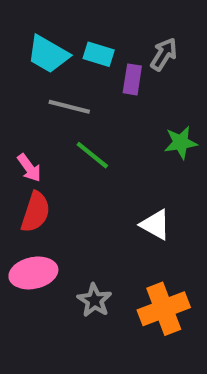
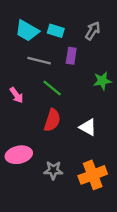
purple rectangle: (132, 79) -> (71, 56), moved
red semicircle: (36, 212) -> (52, 120), moved
gray star: (94, 300) -> (53, 170), turned -30

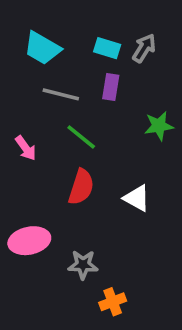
cyan rectangle: (56, 31) -> (107, 48), moved
orange cross: (93, 175) -> (113, 302), moved, size x0.6

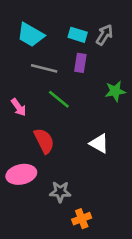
red semicircle: (81, 187) -> (44, 141), moved, turned -45

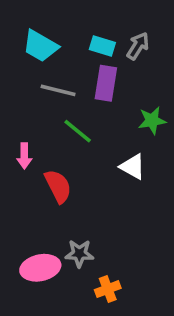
purple rectangle: (80, 63) -> (106, 83), size x1.4
pink arrow: (19, 107) -> (24, 156), moved, turned 36
white triangle: (99, 143) -> (133, 167), moved
pink ellipse: (21, 174) -> (40, 268), moved

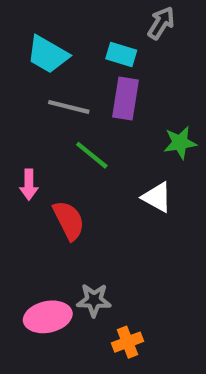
gray arrow: (138, 46) -> (161, 23), moved

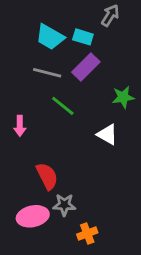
cyan trapezoid: (48, 54) -> (50, 37), moved
purple rectangle: (125, 99) -> (86, 67), turned 36
red semicircle: (69, 220) -> (47, 176), moved

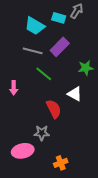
cyan rectangle: (83, 37) -> (59, 18), moved
red semicircle: (47, 176) -> (54, 109), moved
gray star: (64, 205) -> (42, 133), moved

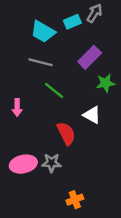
cyan rectangle: (59, 18) -> (72, 22), turned -40
purple rectangle: (60, 47) -> (90, 57), moved
pink ellipse: (23, 151) -> (23, 164), moved

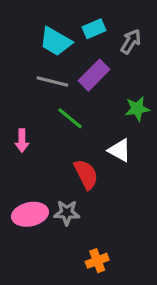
gray arrow: (94, 13) -> (131, 42), moved
purple rectangle: (90, 57) -> (94, 75), moved

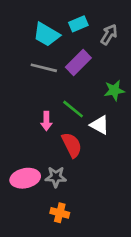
green line: (70, 118) -> (73, 109), moved
pink arrow: (22, 141) -> (46, 121), moved
orange cross: (97, 261) -> (60, 213), moved, turned 36

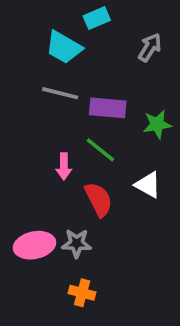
cyan rectangle: (78, 24) -> (97, 18), moved
purple rectangle: (78, 62) -> (108, 108), moved, turned 50
white triangle: (100, 125) -> (148, 185), moved

